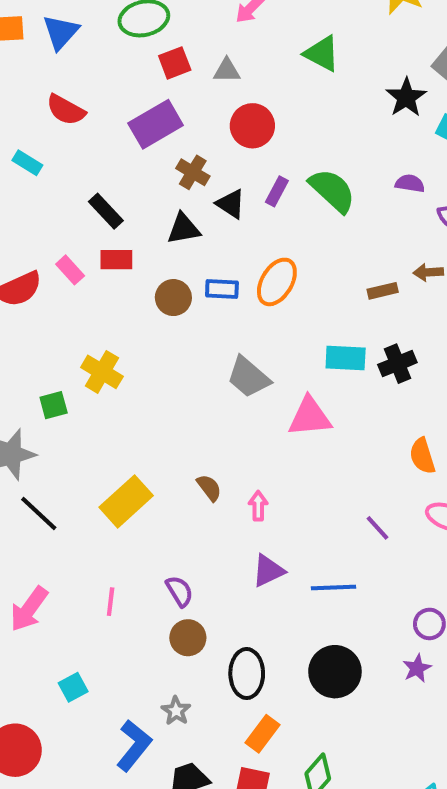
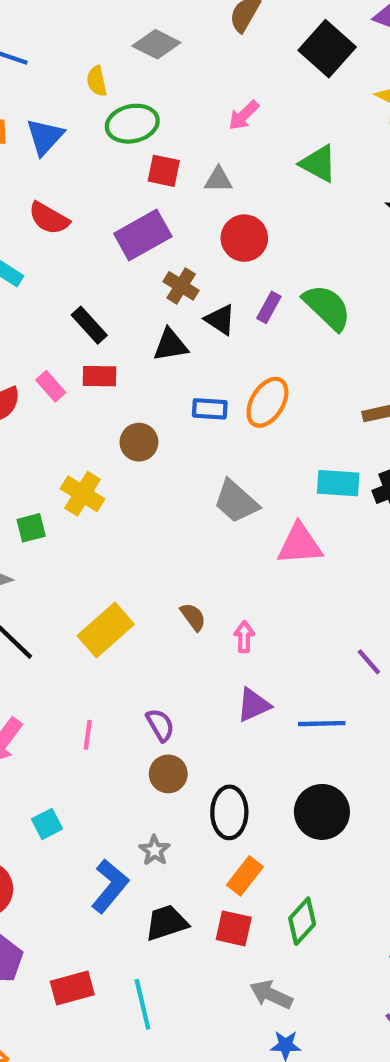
red square: (175, 63) -> (164, 171), turned 32
brown circle: (173, 298) -> (139, 442), moved

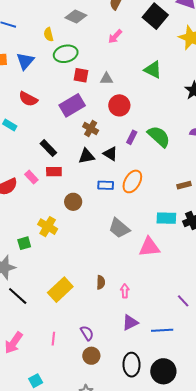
pink arrow: (244, 115) -> (115, 36), moved
black triangle: (220, 320) -> (110, 154), moved
brown semicircle: (193, 617) -> (101, 282), turned 40
black ellipse: (229, 812) -> (132, 365), moved

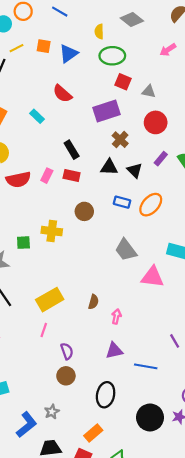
pink rectangle: (31, 177) -> (47, 176), turned 56
yellow cross: (48, 227) -> (52, 231), turned -36
pink line: (53, 339) -> (44, 330), moved
black circle: (163, 371) -> (150, 417), moved

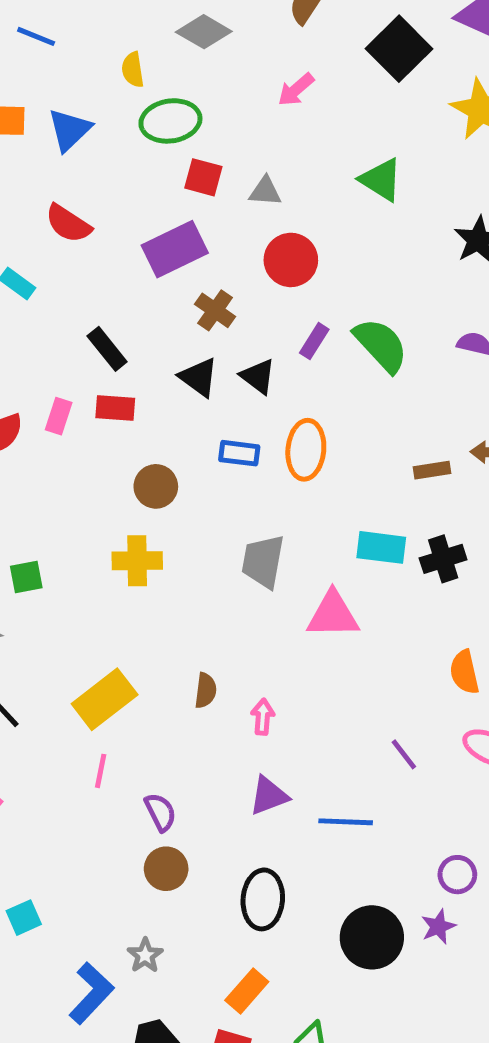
black triangle: (109, 167) -> (199, 377), turned 42
orange ellipse: (151, 205) -> (306, 450), turned -30
yellow cross: (52, 231) -> (137, 561), moved
gray trapezoid: (126, 250) -> (263, 561), turned 55

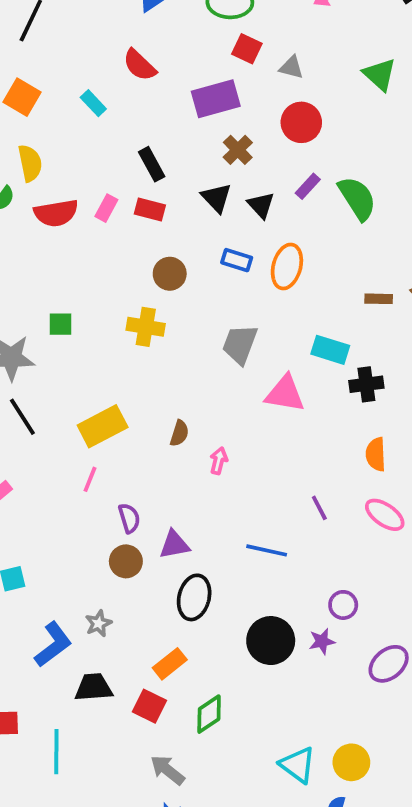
black cross: (443, 559) -> (366, 384), moved
purple triangle: (269, 796) -> (174, 545), moved

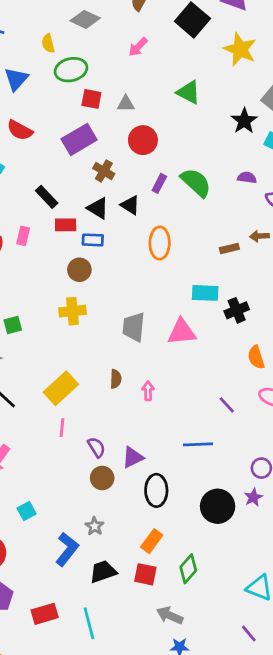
red rectangle: (150, 210) -> (66, 225), moved
blue rectangle: (237, 260) -> (93, 240), moved
gray trapezoid: (240, 344) -> (134, 327), moved

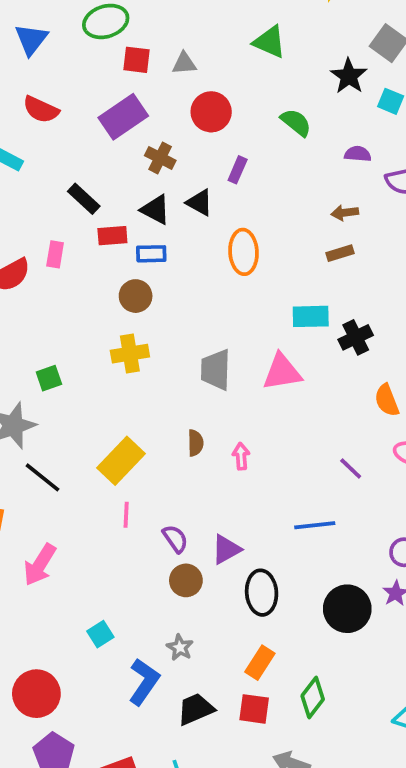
green semicircle: (196, 183) -> (296, 122), moved, size x0.7
brown arrow: (259, 236) -> (345, 213), moved
cyan square: (27, 511) -> (100, 634), moved

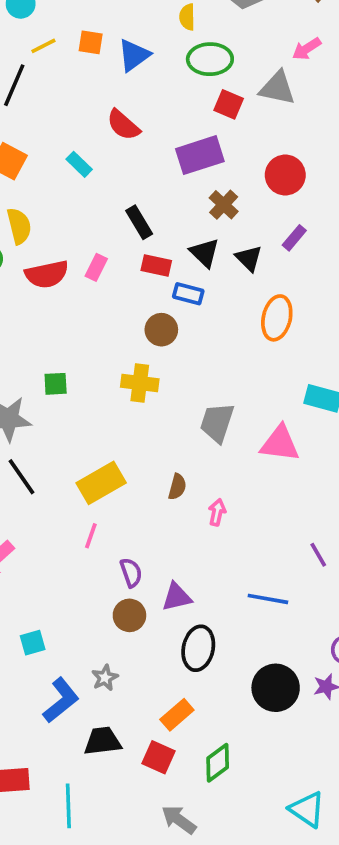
gray triangle: (184, 63) -> (277, 88), moved, size x1.5

